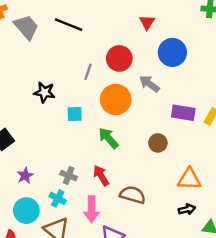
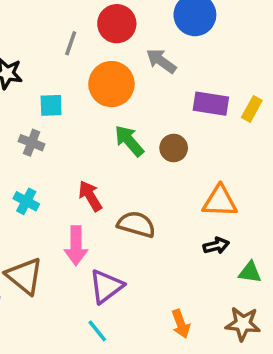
green arrow: (108, 138) -> (129, 141), moved
gray cross: (69, 176) -> (32, 143), moved
cyan cross: (58, 198) -> (26, 201), moved

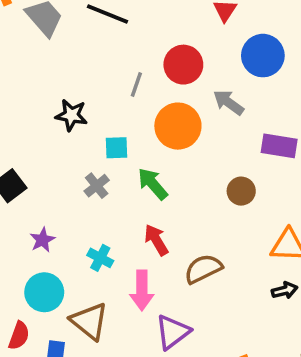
green arrow: (129, 141) -> (153, 184), moved
gray cross: (32, 143) -> (97, 186), turned 30
cyan cross: (26, 201) -> (100, 258), moved
brown semicircle: (136, 224) -> (203, 269), turned -42

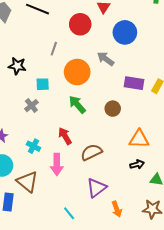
red circle: (183, 65) -> (80, 24), moved
green arrow: (153, 184) -> (77, 105), moved
purple triangle: (173, 332) -> (96, 188), moved

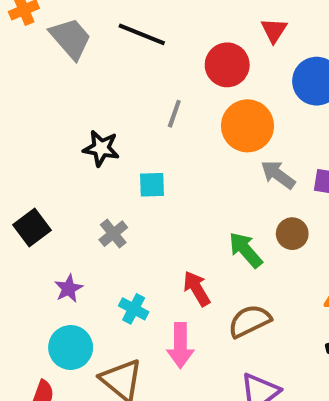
gray arrow: (106, 59) -> (278, 175), moved
orange circle: (77, 72) -> (247, 126), moved
green arrow: (77, 105) -> (245, 250), moved
gray cross: (31, 106) -> (113, 234), moved

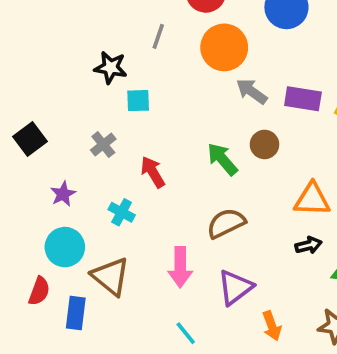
black star: (101, 148) -> (111, 68), moved
red arrow: (197, 289) -> (153, 172), moved
pink arrow: (180, 345) -> (180, 267), moved

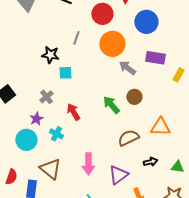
purple rectangle: (303, 99) -> (155, 58), moved
purple star: (63, 194) -> (36, 119), moved
brown semicircle: (226, 223) -> (128, 138), moved
black arrow: (308, 245) -> (150, 162), moved
cyan circle: (65, 247) -> (26, 140), moved

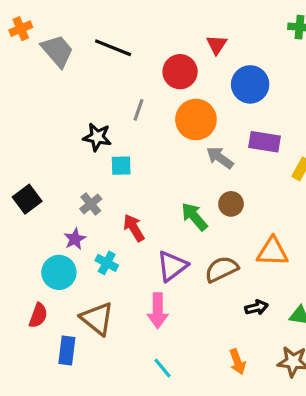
purple triangle: (118, 175) -> (172, 266), moved
red semicircle: (11, 177) -> (38, 315), moved

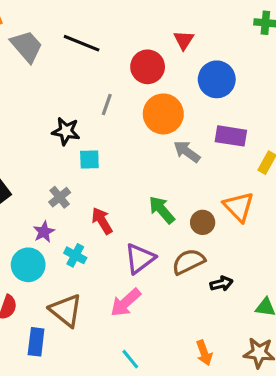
brown circle: (231, 204) -> (203, 222), moved
orange triangle: (272, 252) -> (239, 207), moved, turned 44
black arrow: (256, 307) -> (221, 284), moved
pink arrow: (158, 311) -> (126, 303), turned 48

